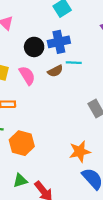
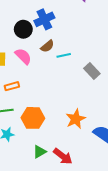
cyan line: (74, 63) -> (64, 55), moved
orange star: (80, 151) -> (76, 119), moved

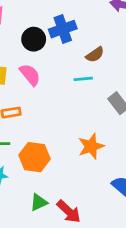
brown semicircle: (47, 46) -> (95, 55), moved
orange star: (76, 119) -> (91, 146), moved

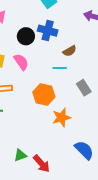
blue cross: (63, 29) -> (48, 31), turned 30
orange hexagon: (34, 157) -> (44, 94), moved

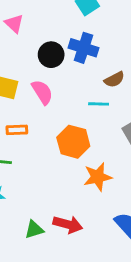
red arrow: (41, 164) -> (68, 224), moved, turned -36

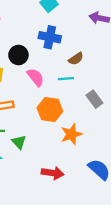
black circle: (51, 55) -> (18, 55), moved
pink semicircle: (42, 92) -> (36, 77), moved
green triangle: (34, 230) -> (19, 142), moved, turned -49

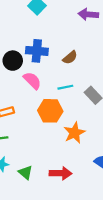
blue cross: (50, 37) -> (37, 51), moved
cyan line: (66, 79) -> (65, 87), moved
green triangle: (19, 142) -> (25, 172), moved

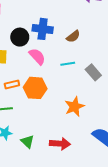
orange hexagon: (50, 111) -> (35, 88), moved

